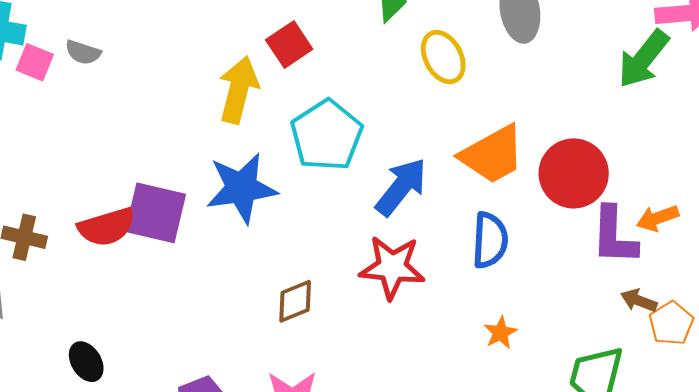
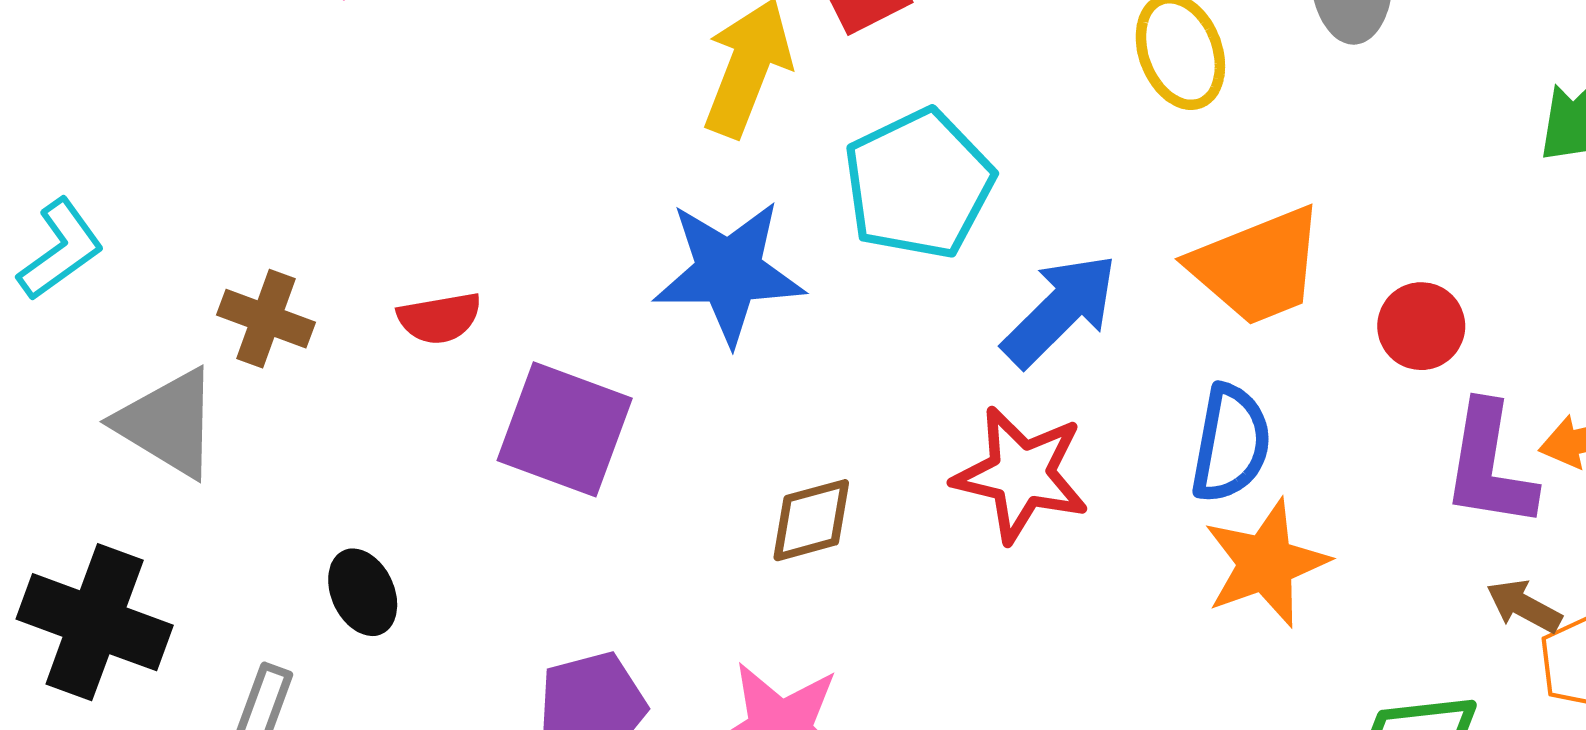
red circle: (574, 173) -> (1421, 326), size x0.6
purple square: (155, 213) -> (565, 429), moved
red semicircle: (107, 227) -> (439, 318), size x0.7
orange star: (500, 333) -> (1266, 563), moved, size x1.8

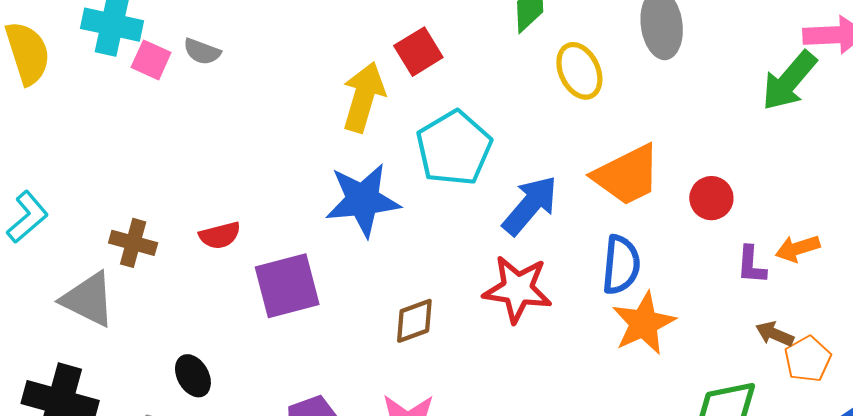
purple square: (565, 429) -> (287, 286), turned -30
purple L-shape: (1489, 465) -> (751, 265), size x0.6

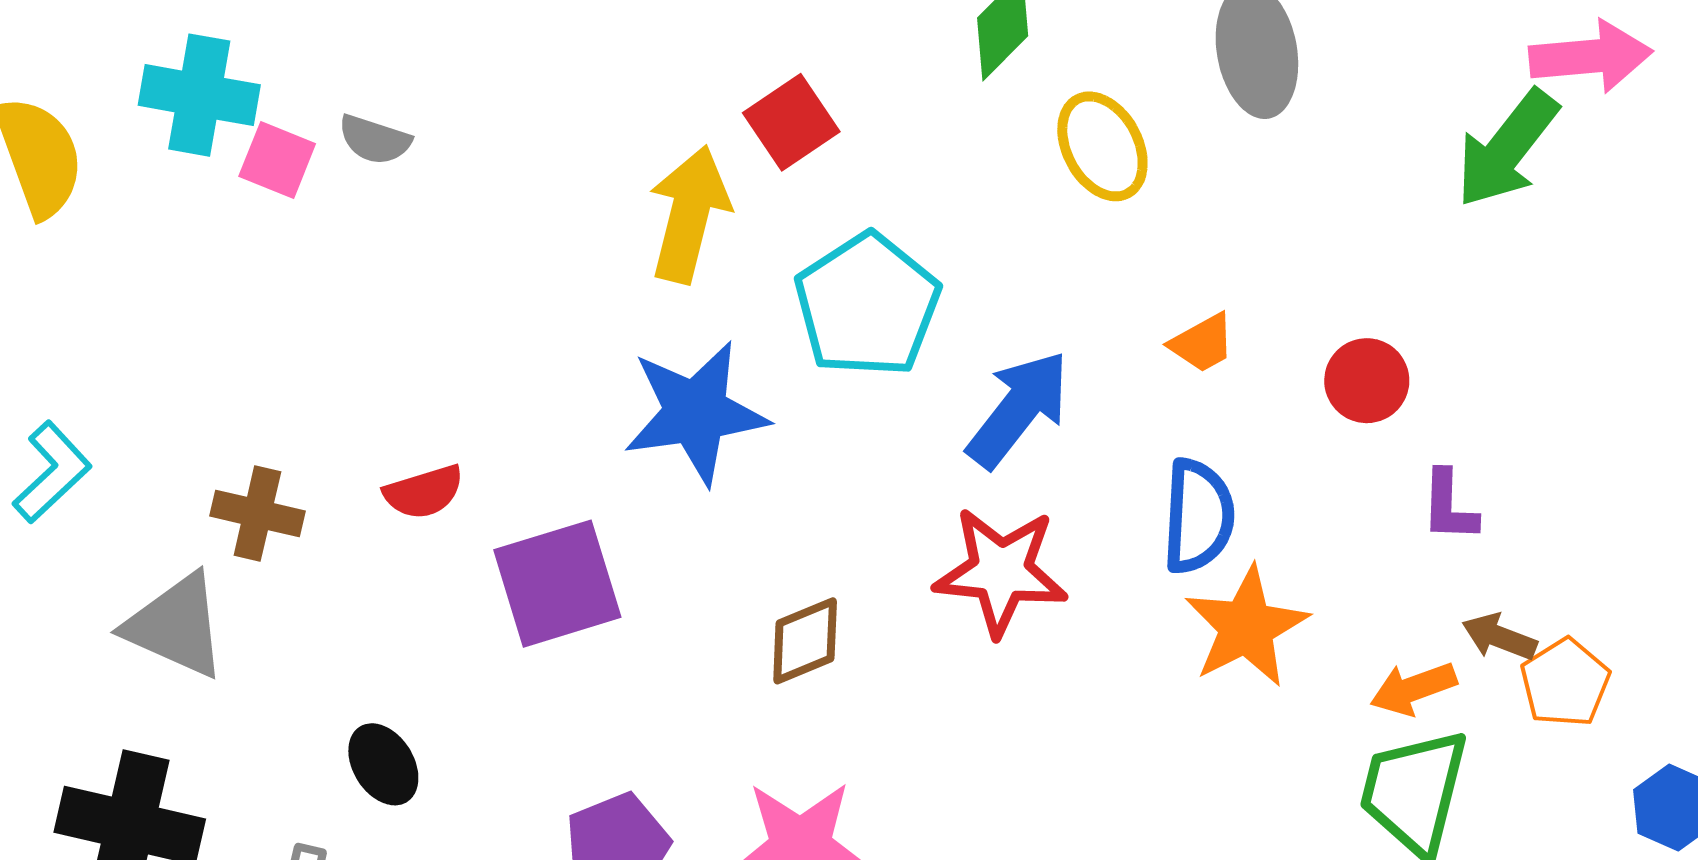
orange trapezoid: (627, 175) -> (1202, 343), size x0.5
orange arrow: (798, 248) -> (1413, 689), moved

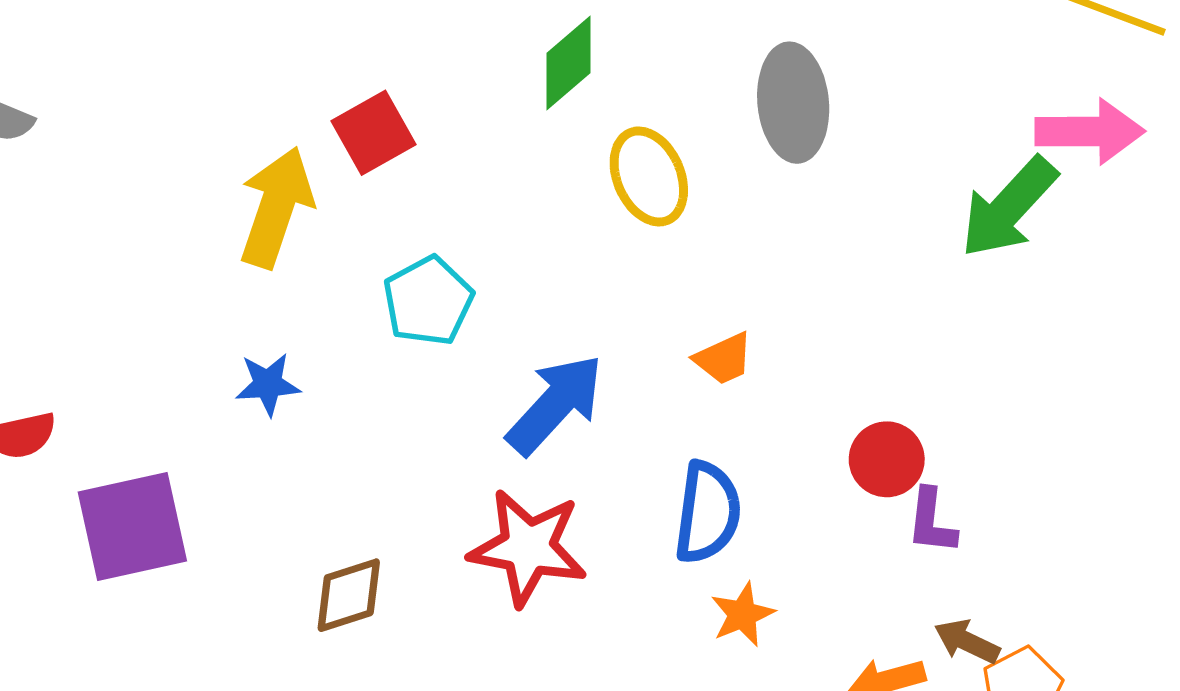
cyan pentagon: (867, 305) -> (428, 301), size x0.7
red circle: (1367, 381) -> (887, 459), moved
blue star: (696, 413) -> (268, 384), size x0.5
orange star: (1246, 627) -> (743, 614), size x0.6

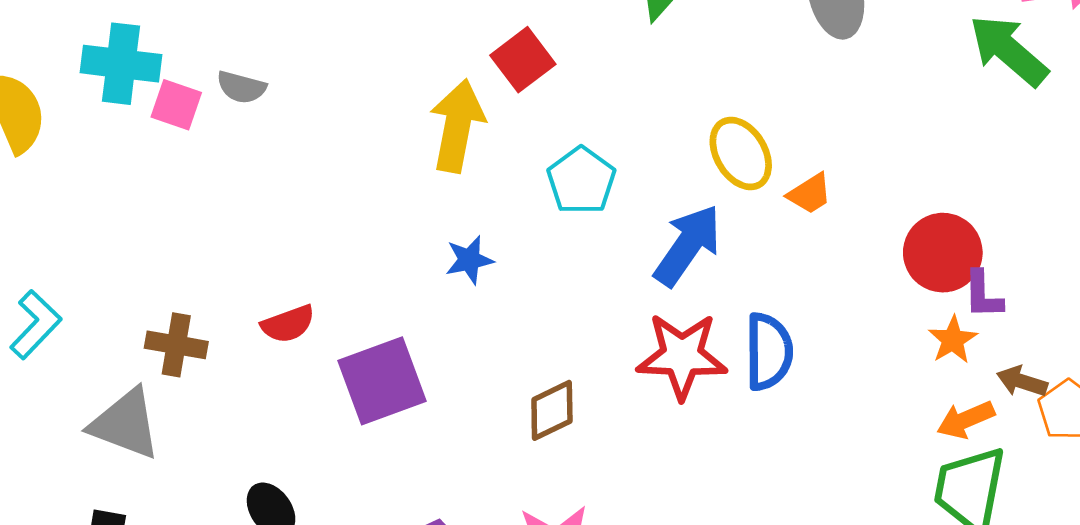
yellow ellipse: (649, 176) -> (741, 153), moved
green arrow: (1009, 207) -> (1009, 50), turned 96
red circle: (887, 459) -> (943, 253), size x1.4
blue semicircle: (708, 512) -> (769, 352), moved
orange star: (743, 614) -> (953, 340), moved

